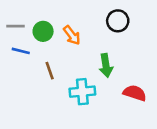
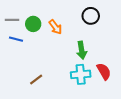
brown line: (50, 71) -> (36, 79), moved, turned 72
cyan cross: (82, 92) -> (81, 74), moved
red semicircle: (135, 93) -> (104, 71), turned 42

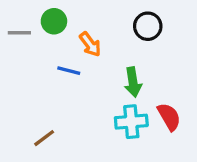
green circle: (33, 24) -> (54, 21), moved
blue line: (16, 39) -> (69, 71), moved
brown line: (36, 79) -> (44, 138), moved

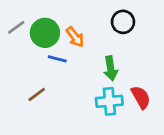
green circle: (54, 21) -> (45, 33), moved, size x1.4
gray line: (19, 33) -> (16, 27), turned -36
brown line: (44, 138) -> (37, 94), moved

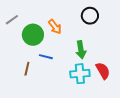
green circle: (45, 33) -> (33, 35), moved
blue line: (57, 59) -> (46, 57), moved
brown line: (37, 94) -> (27, 69), turned -40

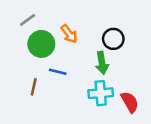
black circle: (90, 16) -> (113, 39), moved
gray line: (12, 20) -> (27, 20), moved
red semicircle: (103, 71) -> (130, 102), moved

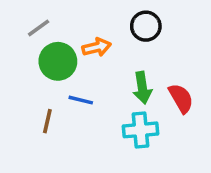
orange arrow: (69, 34) -> (97, 47), turned -66
black circle: (113, 39) -> (146, 26), moved
red semicircle: (130, 102) -> (181, 98), moved

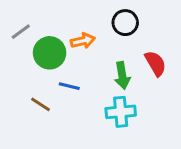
gray line: (39, 28) -> (21, 32), moved
red semicircle: (181, 98) -> (155, 63), moved
brown line: (47, 121) -> (40, 104), turned -70

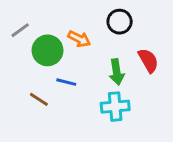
orange arrow: (83, 41) -> (79, 39), turned 40

